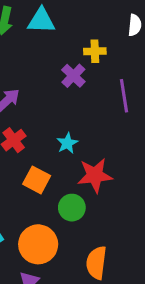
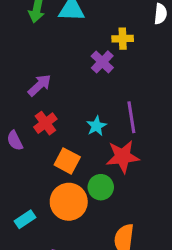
purple line: (124, 96) -> (131, 117), moved
orange circle: (38, 244) -> (69, 202), moved

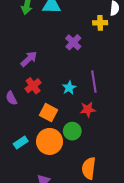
yellow cross: (123, 39) -> (100, 23), moved
red star: (123, 157) -> (88, 109), size x0.7
cyan rectangle: (25, 219) -> (21, 142), moved

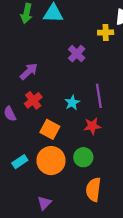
green circle: (72, 131) -> (83, 157), moved

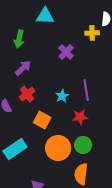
green arrow: (26, 13) -> (19, 39), moved
green circle: (83, 157) -> (83, 145), moved
orange circle: (51, 161) -> (58, 148), moved
cyan rectangle: (20, 162) -> (15, 149), size x1.6

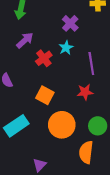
red cross: (27, 94) -> (44, 58), moved
cyan star: (62, 96) -> (66, 48), moved
green circle: (83, 145) -> (98, 126), moved

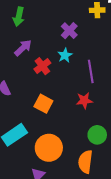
orange circle: (62, 125) -> (49, 148), moved

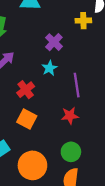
red cross: (42, 66) -> (26, 90), moved
green circle: (97, 135) -> (71, 152), moved

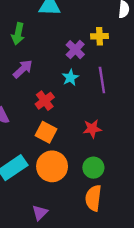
yellow cross: (83, 21) -> (100, 36), moved
purple line: (77, 85) -> (102, 80), moved
orange circle: (32, 165) -> (52, 166), moved

